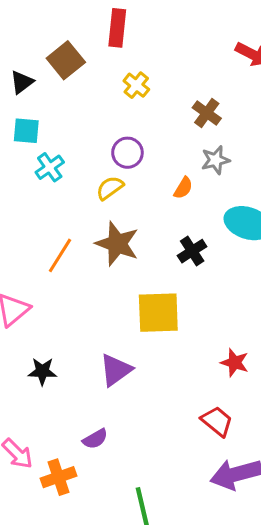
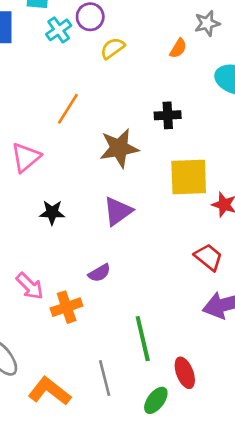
purple circle: (127, 153) -> (90, 17), moved
brown star: (117, 244) -> (119, 148), moved, turned -30
black cross: (192, 251) -> (168, 115), moved, turned 30
yellow square: (158, 313) -> (189, 177), moved

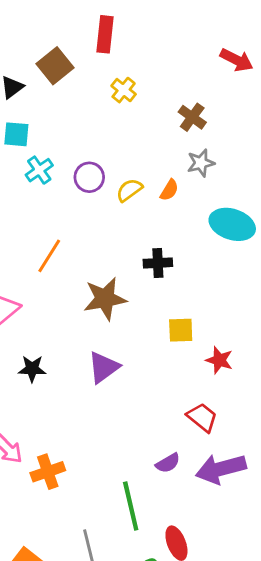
purple circle: (90, 17) -> (89, 177), moved
yellow semicircle: (113, 48) -> (129, 190), moved
yellow square: (189, 177) -> (181, 330), size x0.6
purple semicircle: (99, 273) -> (168, 463), moved

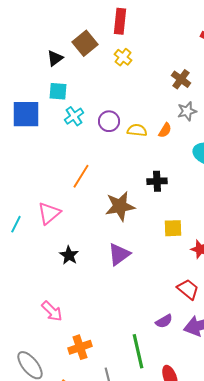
yellow cross: (124, 90) -> (123, 57), moved
yellow semicircle: (129, 190) -> (137, 130), turned 42
black star: (32, 369) -> (69, 255), turned 30
orange cross: (48, 472) -> (80, 347), moved

